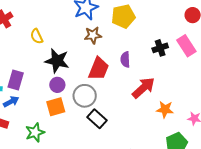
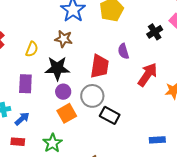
brown star: (93, 35) -> (64, 39), moved, turned 30
yellow semicircle: (37, 36) -> (32, 49), turned -119
purple rectangle: (16, 80) -> (25, 84), moved

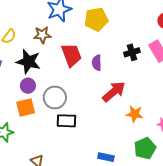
brown star: (64, 39) -> (42, 35), turned -30
red trapezoid: (100, 66) -> (71, 55), moved, turned -45
black rectangle: (110, 115) -> (66, 121), turned -42

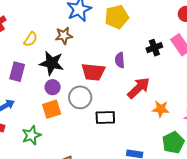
red trapezoid: (71, 55) -> (93, 72), moved, turned 120
black rectangle: (66, 121) -> (105, 118), moved

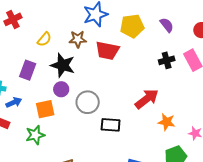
purple semicircle: (120, 60) -> (167, 25), moved, turned 140
red trapezoid: (93, 72) -> (107, 51), moved
orange square: (52, 109) -> (45, 109), moved

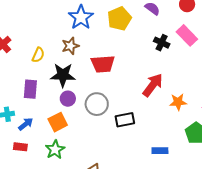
red trapezoid: (107, 51) -> (103, 64), moved
black cross: (167, 60) -> (162, 43), turned -35

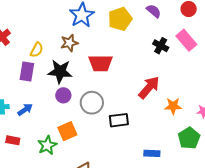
purple rectangle: (30, 89) -> (27, 71), moved
orange square: (58, 122) -> (67, 131), moved
blue arrow: (26, 124) -> (25, 110), moved

